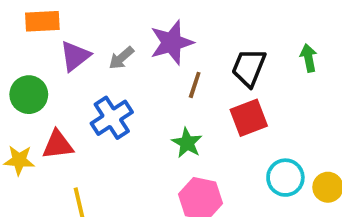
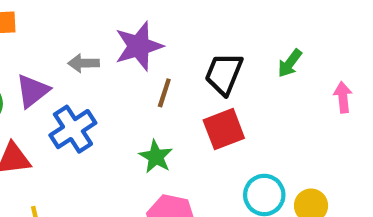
purple triangle: (75, 56) -> (33, 91), moved
gray arrow: (121, 58) -> (84, 63), turned 40
green arrow: (309, 58) -> (290, 63), turned -132

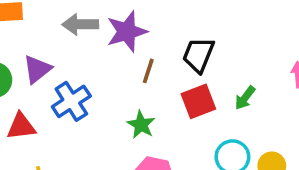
gray arrow: (84, 63) -> (80, 24), moved, size x1.4
green arrow: (290, 63) -> (245, 98), moved

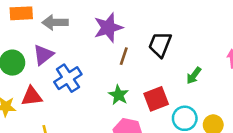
gray arrow: (80, 24) -> (55, 22), moved
red square: (198, 101) -> (156, 99), moved

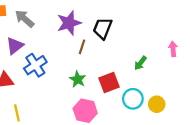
gray arrow: (55, 22) -> (25, 19), turned 42
black trapezoid: (160, 44) -> (103, 28), moved

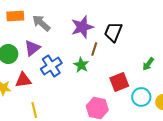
green star: (78, 79) -> (81, 65), moved

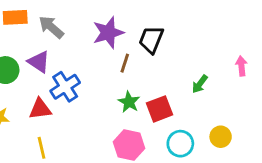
purple triangle: (32, 48) -> (39, 62), turned -48
green star: (81, 65) -> (129, 102), moved
red triangle: (23, 80) -> (40, 109), moved
cyan circle: (141, 97) -> (180, 144), moved

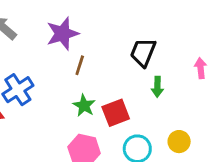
black trapezoid: (151, 40) -> (143, 52), moved
green arrow: (200, 84) -> (157, 87), turned -36

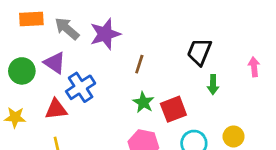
purple star: (62, 34) -> (105, 34), moved

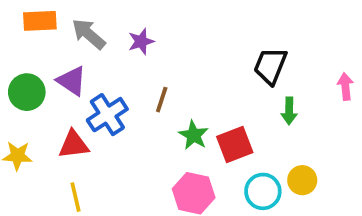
purple star: (105, 34) -> (141, 41), size x0.6
brown line: (139, 64) -> (162, 100), moved
yellow circle: (234, 136) -> (302, 180), moved

